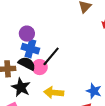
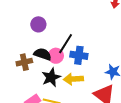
blue cross: (30, 49) -> (79, 55), moved
black star: (21, 87) -> (51, 77), moved, turned 30

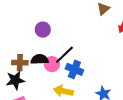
black semicircle: (43, 54) -> (40, 59), turned -36
black star: (51, 77) -> (15, 80), moved

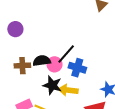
purple circle: (43, 30) -> (15, 29), moved
black star: (15, 80) -> (52, 85), moved, turned 30

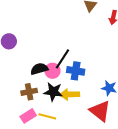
brown cross: (22, 66) -> (29, 92), moved

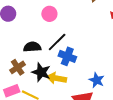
pink circle: (52, 71) -> (49, 14), moved
brown cross: (29, 92) -> (18, 67), turned -35

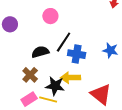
black star: (41, 72) -> (55, 86), moved
blue star: (97, 80) -> (110, 50), moved

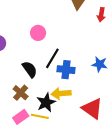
black semicircle: (40, 52) -> (30, 69), turned 72
black star: (55, 86) -> (46, 102), turned -30

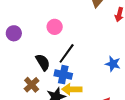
blue cross: (66, 70) -> (63, 75), moved

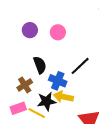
purple circle: (14, 33) -> (30, 30), moved
black line: (67, 53) -> (80, 66), moved

